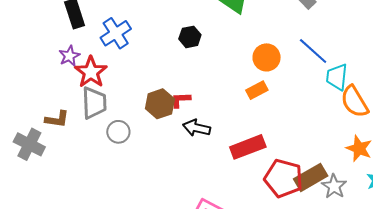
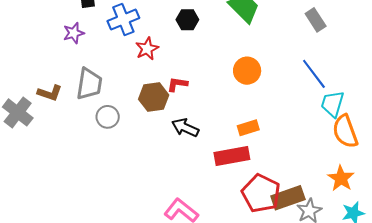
black hexagon: (190, 37) -> (187, 20), moved
orange circle: (267, 57) -> (247, 71), moved
red star: (91, 72) -> (147, 49), moved, size x0.7
orange rectangle: (257, 90) -> (248, 128), moved
red L-shape: (181, 100) -> (177, 84), moved

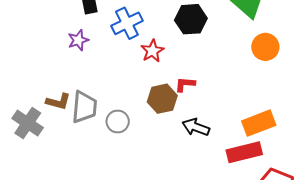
black hexagon: (187, 20) -> (191, 19), size x1.4
orange circle: (247, 71) -> (265, 47), moved
gray trapezoid: (89, 84) -> (84, 107), moved
orange rectangle: (248, 128) -> (259, 123), size x1.5

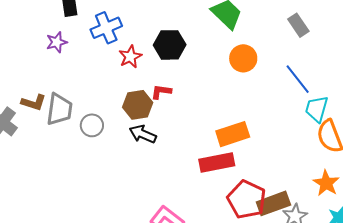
black hexagon: (191, 19) -> (170, 45), moved
black arrow: (196, 127) -> (143, 134), moved

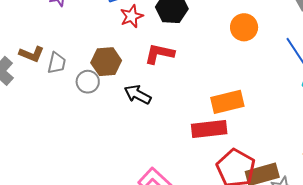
red L-shape: (161, 92) -> (159, 54), size x1.4
brown hexagon: (138, 105) -> (106, 62), moved
gray trapezoid: (59, 109) -> (57, 63), size x0.7

